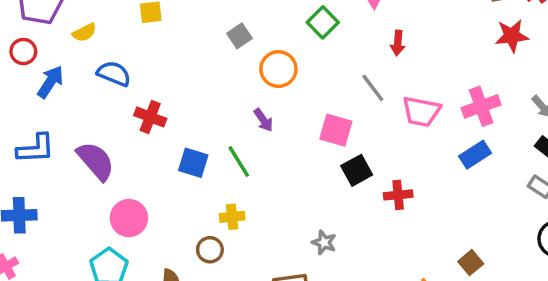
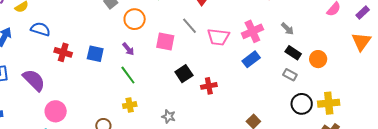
pink square: (336, 130) -> (165, 41), moved
green line: (239, 162) -> (128, 75), moved
blue square: (193, 163) -> (95, 54), moved
yellow cross: (232, 217) -> (130, 105), moved

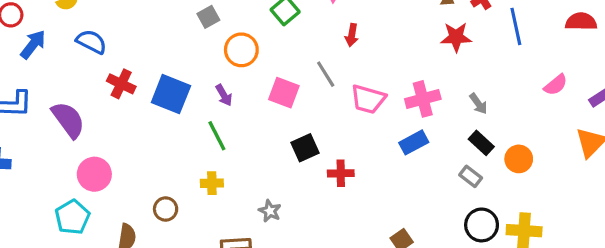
blue square: (95, 54) -> (171, 94), size x1.4

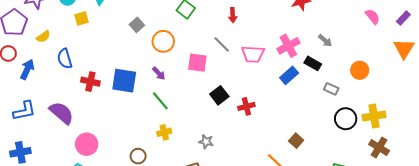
blue semicircle: (91, 42) -> (65, 59), turned -120
pink semicircle: (556, 85) -> (373, 17), turned -77
black rectangle: (481, 143) -> (313, 63), moved

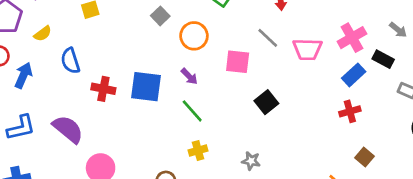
red cross: (246, 106) -> (350, 111), moved

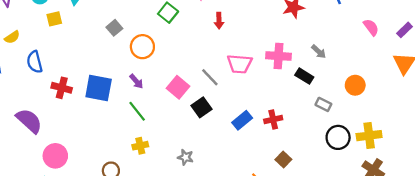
gray line: (268, 38) -> (210, 77), moved
pink cross: (352, 38) -> (278, 56), turned 30
pink square: (238, 62) -> (178, 87), moved, turned 30
blue rectangle: (354, 75) -> (242, 120), moved

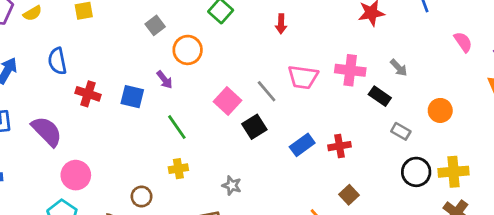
yellow semicircle: (12, 37) -> (32, 13), moved
purple arrow: (136, 81) -> (165, 80), moved
blue square: (99, 88) -> (132, 97), size x0.7

